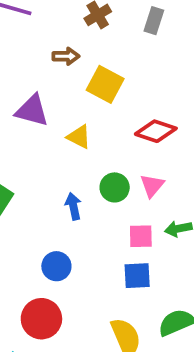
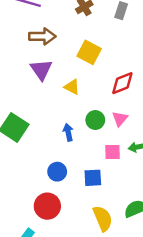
brown arrow: (66, 56) -> (42, 36), moved, size x1.5
purple triangle: (32, 111) -> (41, 70), turned 40
red diamond: (156, 131) -> (122, 83), turned -40
blue square: (137, 276) -> (93, 178), moved

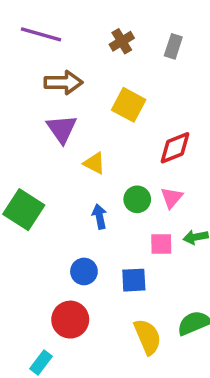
yellow triangle: (72, 87) -> (94, 163), moved

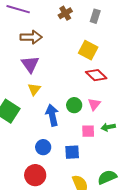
yellow square: (129, 105) -> (88, 50), moved
red diamond: (175, 148) -> (96, 75), turned 65
yellow triangle: (94, 163) -> (34, 89), moved, turned 40
blue arrow: (99, 216) -> (52, 115), size x1.5

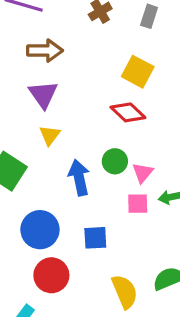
red diamond: (96, 75) -> (128, 112), moved
pink triangle: (94, 104) -> (143, 173), moved
blue circle: (43, 147) -> (40, 230), moved, size x1.5
blue square: (72, 152) -> (95, 238), moved

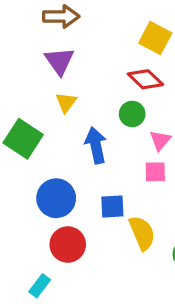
green circle: (115, 161) -> (132, 114), moved
yellow semicircle: (125, 292) -> (142, 233), moved

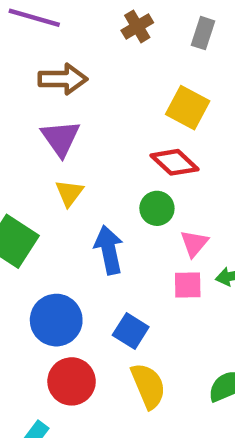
blue square: (112, 206) -> (131, 331), turned 35
yellow semicircle: (142, 233) -> (148, 386), moved

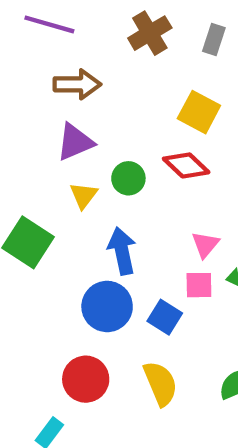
brown cross: (137, 26) -> (150, 33), size x1.4
purple triangle: (61, 138) -> (75, 142), turned 42
green circle: (157, 208) -> (128, 178), moved
blue circle: (56, 320) -> (107, 306), moved
blue square: (131, 331) -> (165, 317), moved

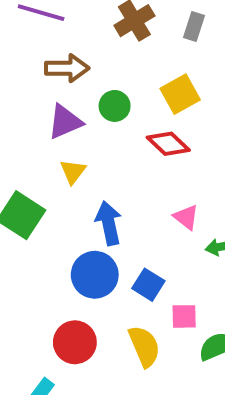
yellow square: (199, 112) -> (180, 94), turned 33
green circle: (128, 178) -> (115, 106), moved
pink triangle: (205, 245) -> (186, 217), turned -32
pink square: (199, 285) -> (184, 316), moved

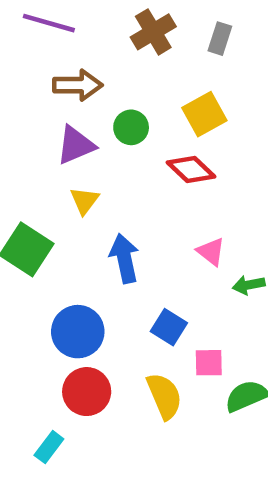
blue circle: (95, 275) -> (78, 332), moved

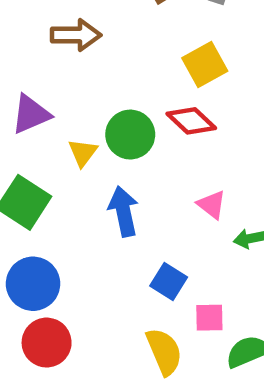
green circle: (131, 127) -> (130, 135), moved, size x1.4
purple triangle: (76, 145) -> (31, 114), moved
blue circle: (78, 332) -> (33, 284), moved
red circle: (87, 392) -> (47, 343), moved

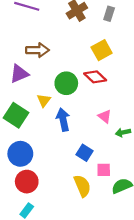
brown arrow: (76, 35) -> (37, 50), moved
yellow triangle: (83, 153) -> (44, 100), moved

